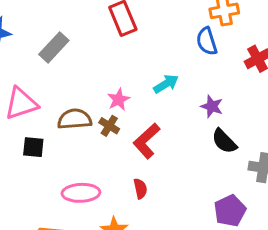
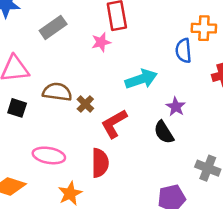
cyan arrow: (166, 84) -> (141, 79), size x1.4
pink star: (119, 100) -> (101, 42), moved
black semicircle: (224, 141) -> (164, 132), moved
red semicircle: (140, 189) -> (100, 163), size x1.6

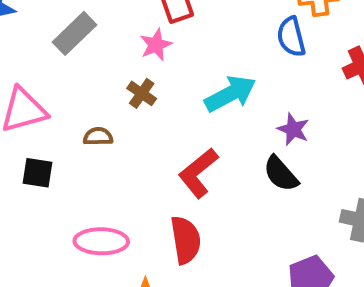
brown semicircle: (57, 92) -> (98, 136), size x0.6
brown cross: (85, 104) -> (142, 93), moved

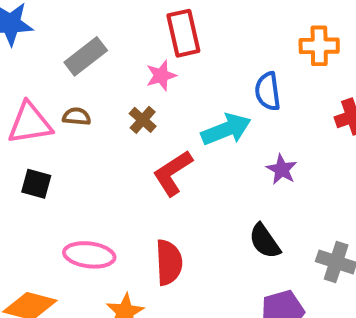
blue semicircle: (291, 37) -> (268, 91), moved
brown semicircle: (98, 136) -> (77, 117), moved
red L-shape: (198, 173) -> (173, 173), moved
black semicircle: (281, 174) -> (265, 241), moved

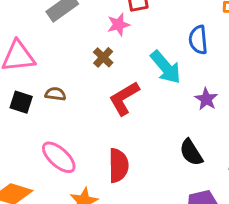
brown semicircle: (77, 117) -> (55, 94), moved
cyan arrow: (226, 129) -> (166, 67), turned 69
pink ellipse: (89, 255) -> (59, 157), turned 33

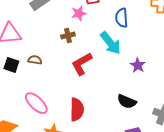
blue semicircle: (198, 40) -> (122, 18), moved
brown cross: (103, 57) -> (68, 35), turned 32
black semicircle: (191, 152) -> (127, 102), turned -36

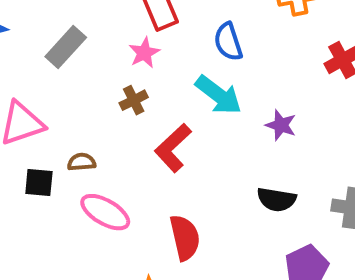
pink ellipse: (36, 103) -> (105, 212), moved

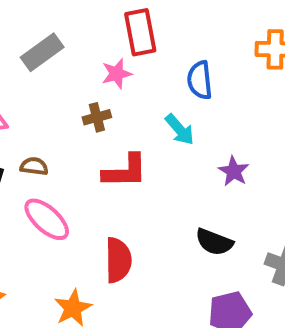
cyan arrow: (219, 95) -> (180, 130), size x0.7
red L-shape: (173, 148) -> (125, 171), turned -150

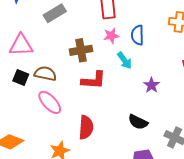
pink star: (117, 74) -> (111, 36), moved
brown cross: (97, 117) -> (81, 50), size x1.5
brown semicircle: (34, 166) -> (45, 74), size x1.5

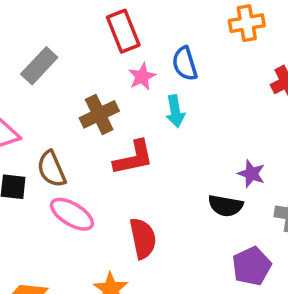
cyan arrow: (125, 61) -> (175, 111), turned 42
brown semicircle: (45, 74) -> (52, 169), turned -110
purple star: (151, 85) -> (251, 174), moved

